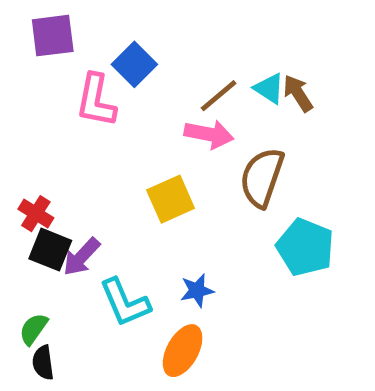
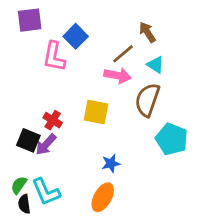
cyan triangle: (269, 88) -> (155, 65), moved
brown arrow: (298, 93) -> (147, 32), moved
yellow square: (171, 199) -> (96, 112), turned 35
red cross: (36, 214) -> (53, 120), moved
cyan L-shape: (125, 303) -> (46, 192), moved

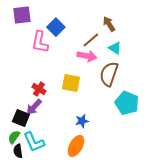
black square: (28, 140) -> (21, 118), moved

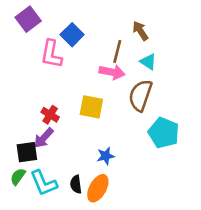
purple square: (22, 15) -> (28, 19), turned -30
brown line: (91, 40) -> (117, 51), turned -36
black square: (21, 118) -> (27, 152), turned -30
black semicircle: (18, 151) -> (76, 184), moved

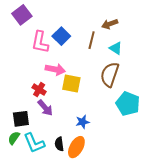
brown arrow: (140, 31) -> (110, 24), turned -77
blue square: (72, 35) -> (61, 36), moved
pink arrow: (112, 72) -> (55, 69), moved
purple arrow: (44, 138) -> (45, 108), moved, turned -84

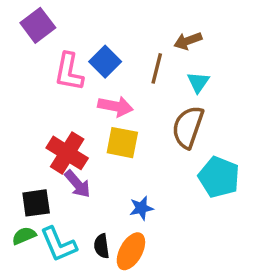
cyan triangle: (116, 48) -> (198, 82), turned 32
pink arrow: (55, 69) -> (115, 106), moved
red cross: (39, 90) -> (67, 153), size x1.6
green semicircle: (14, 138) -> (24, 236), turned 32

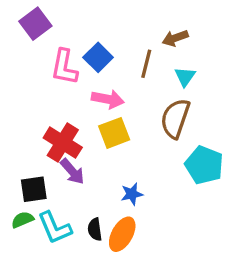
yellow square: (122, 143) -> (114, 133), turned -32

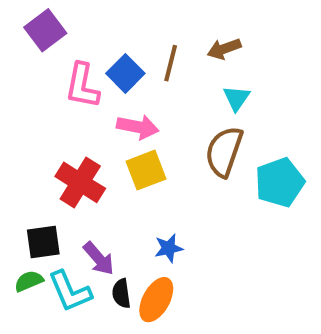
brown line: (146, 64) -> (171, 63), moved
cyan pentagon: (204, 165) -> (280, 182), moved, turned 30
purple arrow: (72, 171) -> (99, 258), moved

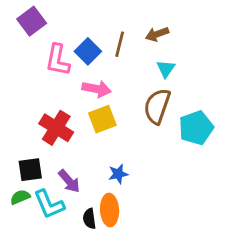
black semicircle: (121, 293) -> (89, 219), moved
orange ellipse: (156, 300) -> (110, 210), turned -32

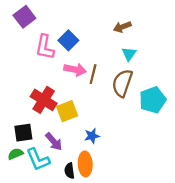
brown line: (120, 44) -> (93, 74), moved
yellow square: (102, 119) -> (67, 111), moved

